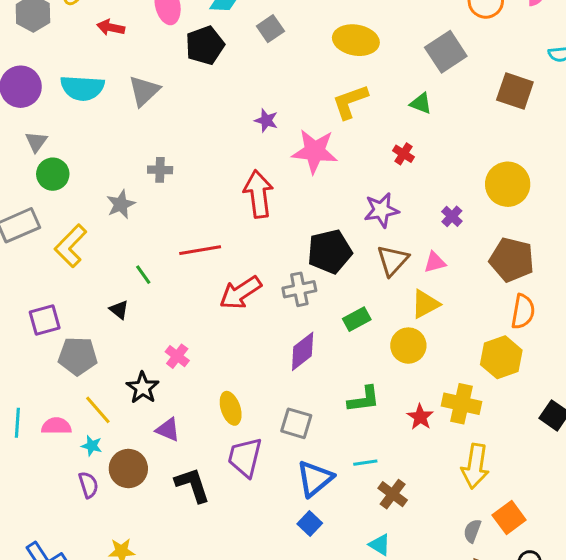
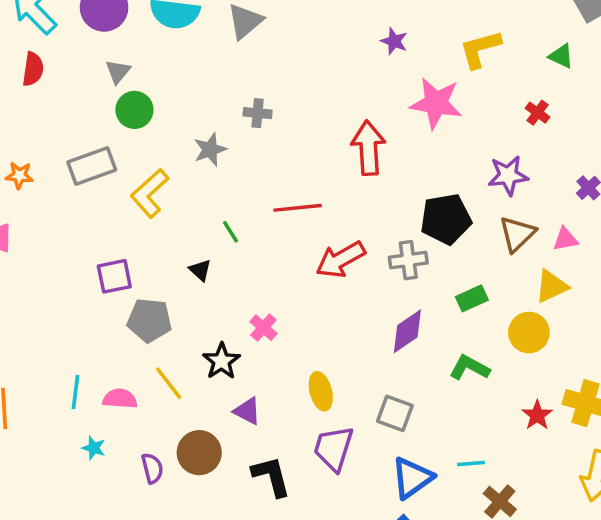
purple star: (266, 120) -> (394, 41), moved
green L-shape: (364, 399) -> (469, 368), moved, turned -148
cyan star: (92, 446) -> (94, 448), moved

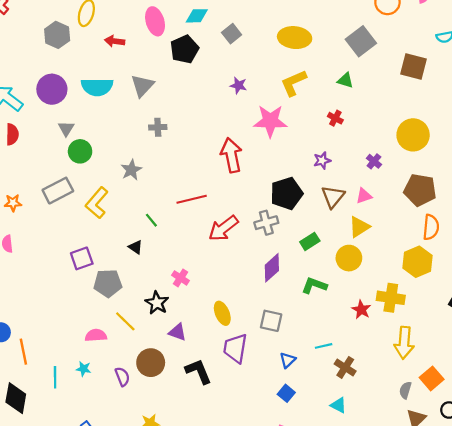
gray cross: (258, 113) -> (158, 127), moved
purple star: (508, 175) -> (322, 160), size x0.7
cyan line: (75, 392) -> (55, 377), moved
blue triangle: (412, 478) -> (288, 360), size x0.6

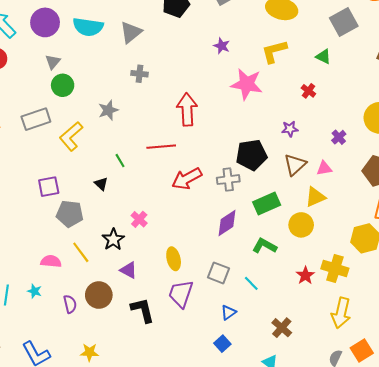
red arrow: (231, 155) -> (187, 110), moved
green rectangle: (310, 241) -> (267, 204), size x1.4
cyan line: (324, 346) -> (251, 283), moved, turned 49

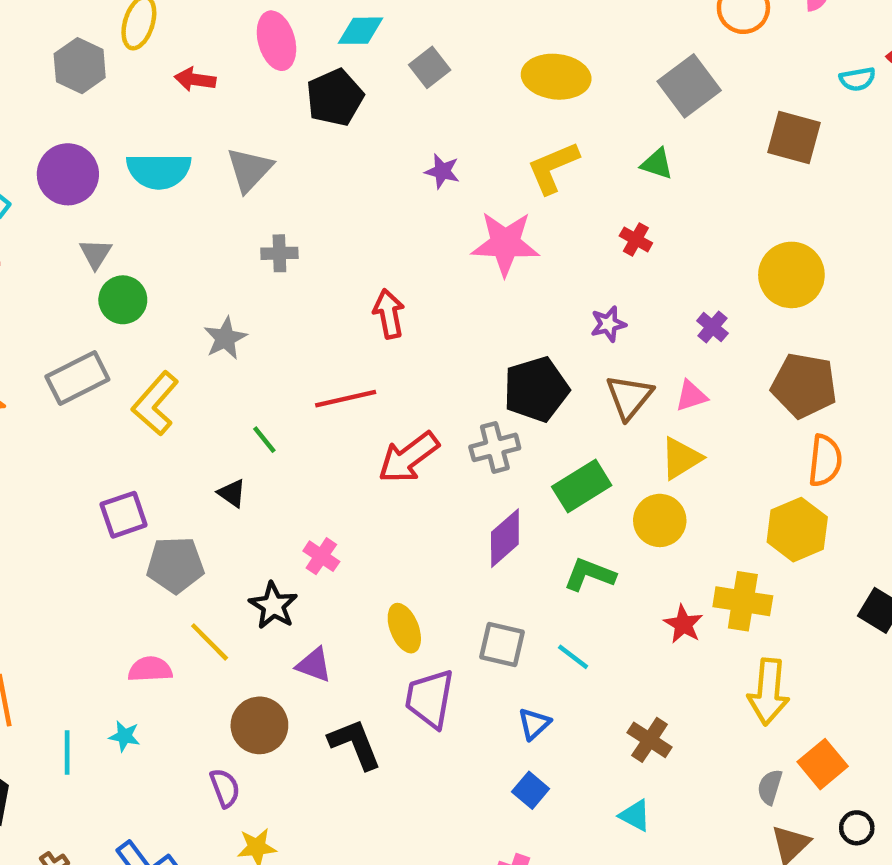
red arrow: (187, 110) -> (389, 314), size x0.7
purple semicircle: (70, 304) -> (225, 788), moved

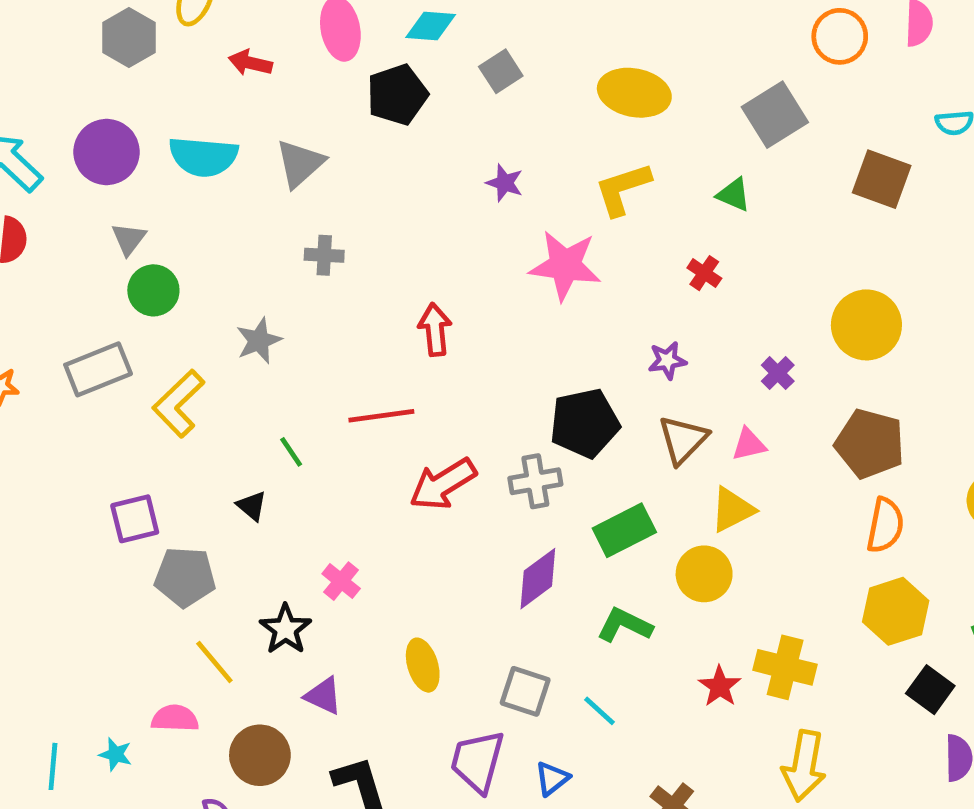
yellow hexagon: (797, 530) -> (896, 611), moved
pink semicircle: (150, 669) -> (175, 718), moved
purple trapezoid: (430, 699) -> (477, 761), moved

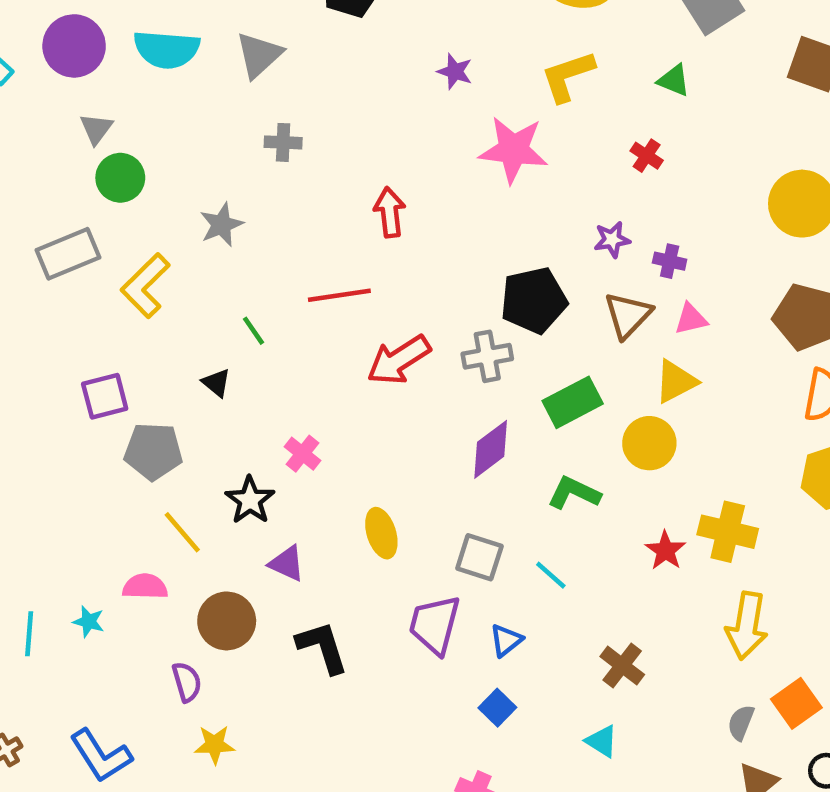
purple cross: (778, 373) -> (670, 261), moved, turned -32

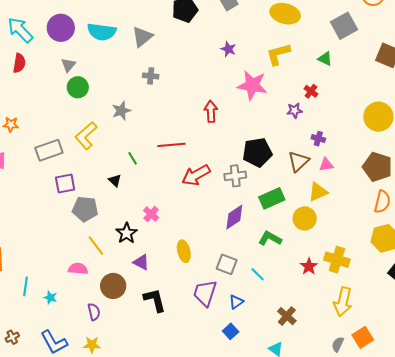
red arrow: (390, 212) -> (211, 111), moved
purple star: (612, 240) -> (295, 110), moved
gray rectangle: (68, 254) -> (49, 150), moved
cyan star: (89, 622) -> (50, 297), moved
yellow star: (215, 745) -> (92, 345), moved

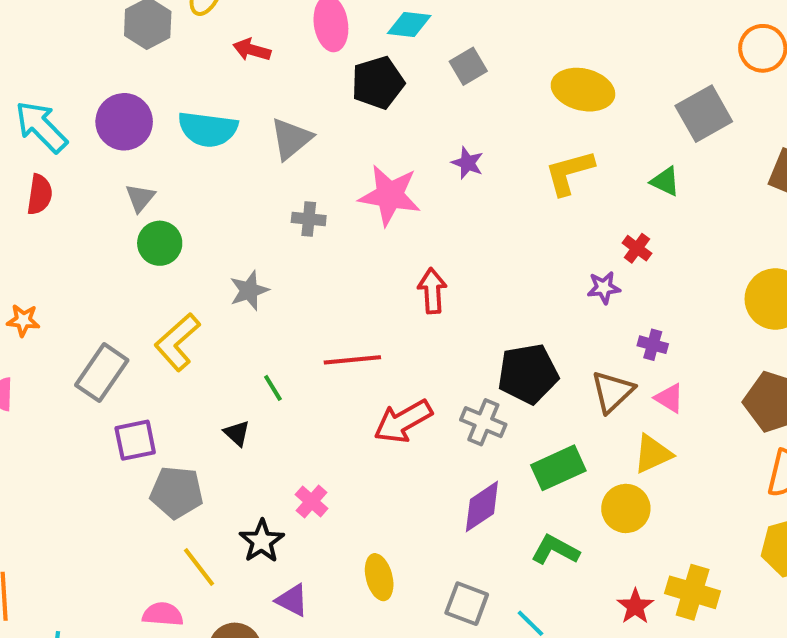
pink star: (252, 85) -> (390, 195), moved
gray rectangle: (49, 150) -> (102, 373), turned -36
pink triangle: (326, 165) -> (669, 398), turned 42
gray cross: (235, 176) -> (483, 422), turned 30

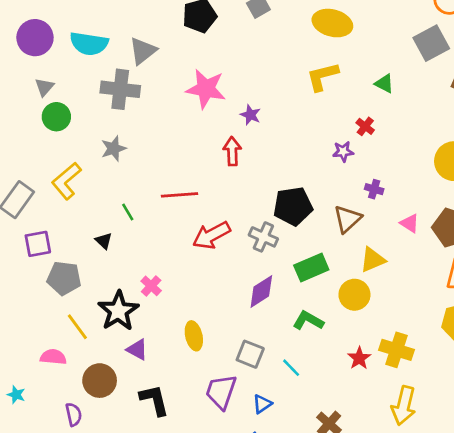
gray square: (704, 114) -> (431, 43), moved
purple star: (468, 163) -> (250, 115), moved
gray cross: (309, 219) -> (120, 89), moved, size x1.8
pink triangle: (669, 398) -> (410, 223), moved
black star: (262, 541) -> (118, 311), size x1.4

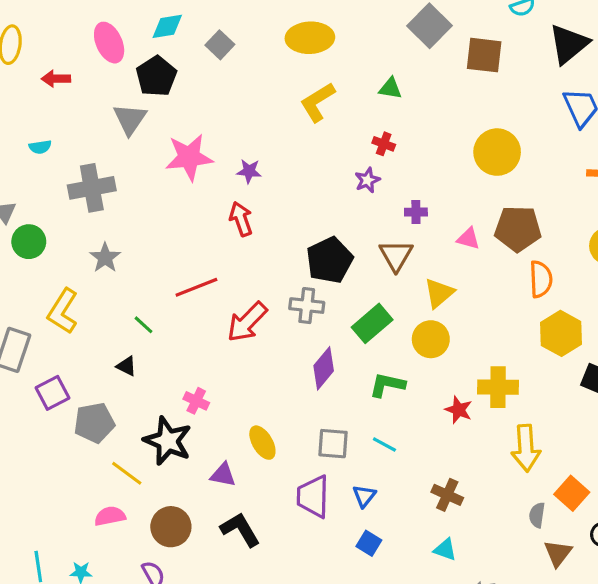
cyan semicircle: (89, 44) -> (40, 147), size x0.5
gray triangle: (143, 51) -> (130, 119), moved
purple triangle: (137, 350) -> (223, 475), moved

